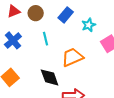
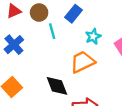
cyan star: (89, 25) -> (93, 36), moved
cyan line: (45, 39) -> (52, 31), moved

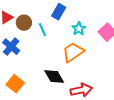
brown circle: (39, 13) -> (24, 23), moved

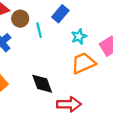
orange trapezoid: (73, 52) -> (83, 63), moved

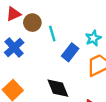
blue rectangle: (60, 14) -> (70, 52), moved

